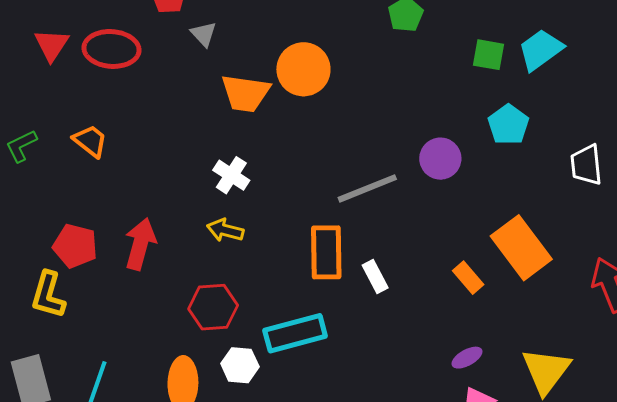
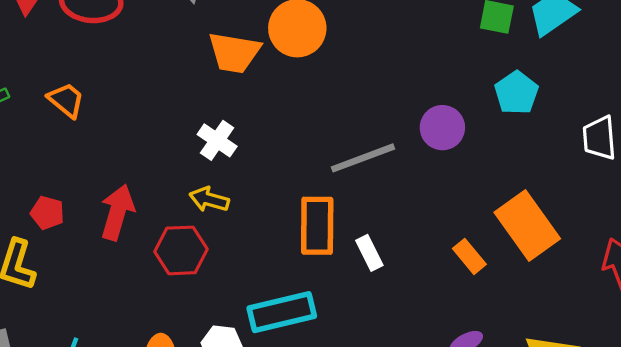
red pentagon: (75, 246) -> (47, 213), size x0.7
red hexagon: (213, 307) -> (181, 250), moved

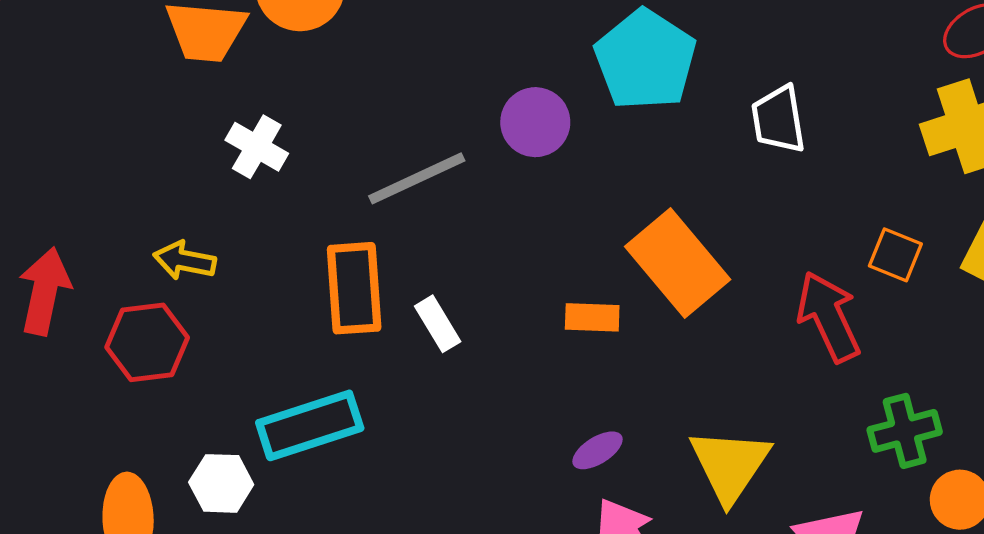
cyan pentagon: (516, 93) -> (645, 60), size x1.5
white cross: (217, 140) -> (257, 147), moved
orange rectangle: (469, 256) -> (592, 317), turned -44

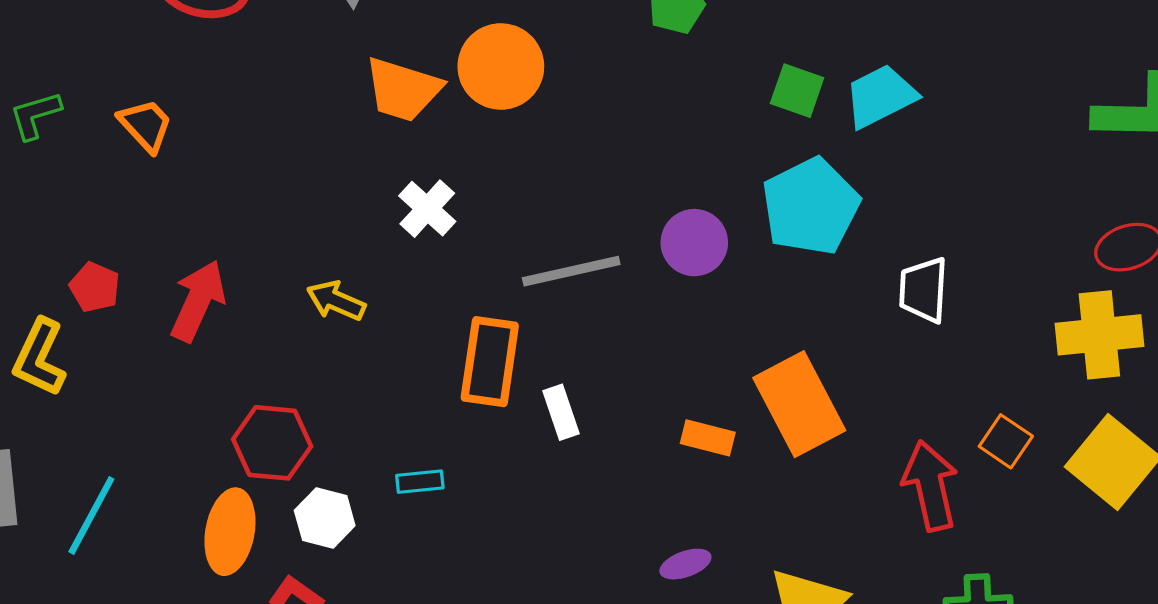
red hexagon: (147, 342) -> (272, 443), moved
cyan rectangle: (310, 425) -> (420, 482), size x0.5

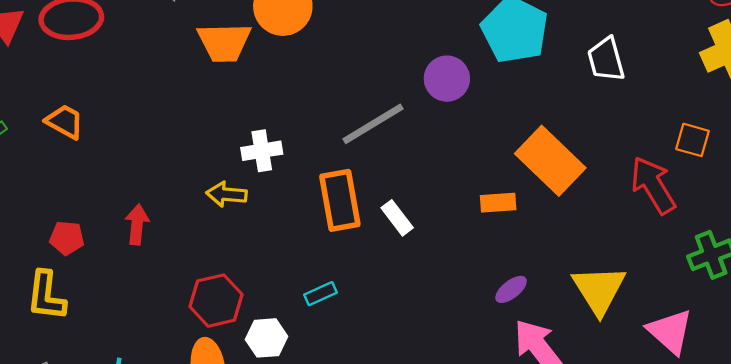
white cross: (427, 209) -> (262, 151), moved, turned -33
red arrow: (198, 301) -> (137, 224), size x0.7

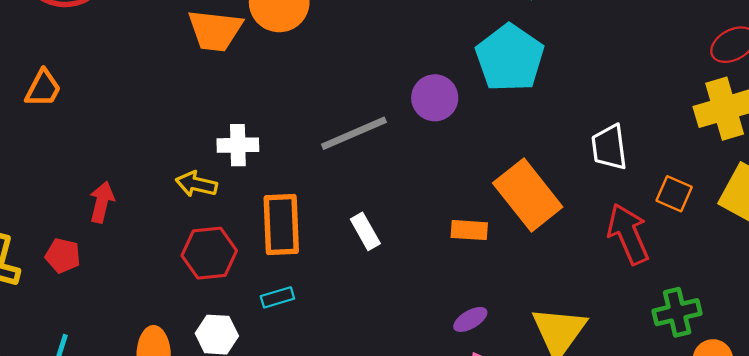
white trapezoid: (606, 59) -> (609, 147), moved
orange trapezoid: (65, 122) -> (43, 88), turned 81
orange rectangle: (340, 200) -> (281, 225), moved
red pentagon: (67, 238) -> (63, 256), moved
red hexagon: (216, 301) -> (209, 253), moved

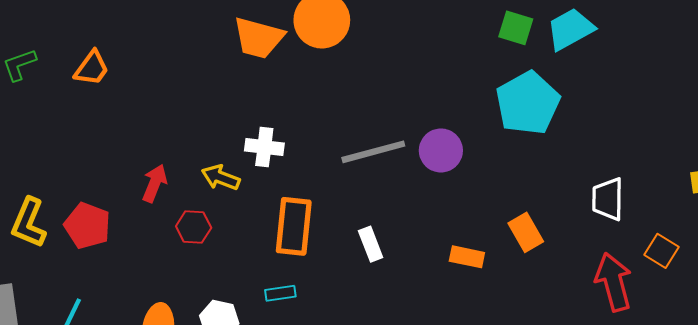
purple circle: (435, 98) -> (441, 150), moved
orange rectangle: (528, 195) -> (526, 232), size x0.6
red arrow: (102, 202) -> (155, 183), moved
red hexagon: (209, 253) -> (194, 227), moved, size x0.7
red pentagon: (63, 256) -> (87, 226), size x1.4

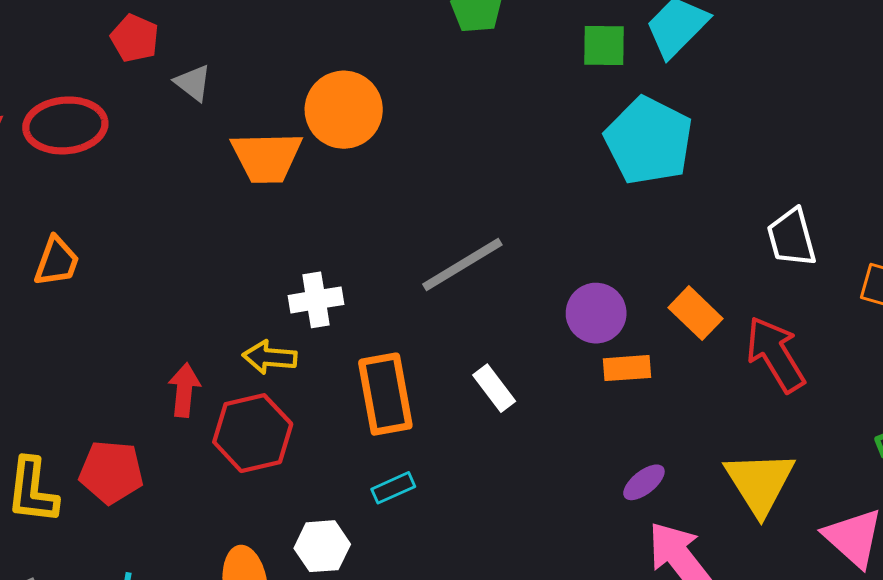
purple circle: (441, 150) -> (596, 313), moved
red hexagon: (194, 227) -> (253, 433), size x1.6
red arrow: (614, 282) -> (775, 354), moved

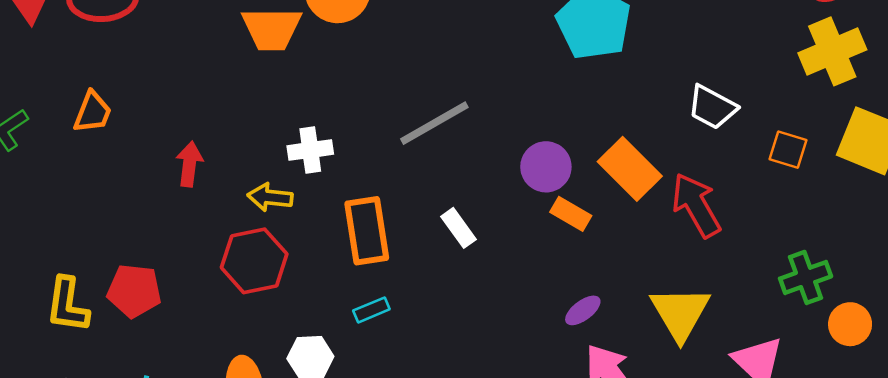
white trapezoid: (792, 238) -> (712, 107), turned -48
orange rectangle: (696, 313) -> (630, 169), size x1.4
orange rectangle: (627, 368) -> (571, 214), turned 33
red arrow: (184, 390) -> (189, 164), moved

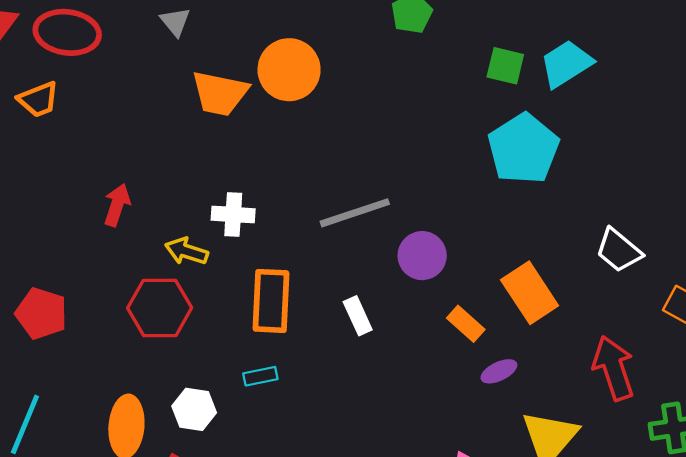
orange trapezoid: (93, 112) -> (38, 99), moved, turned 36
purple circle: (546, 167) -> (422, 256), moved
red arrow: (696, 205) -> (614, 368), moved
purple ellipse: (583, 310) -> (499, 371), moved

